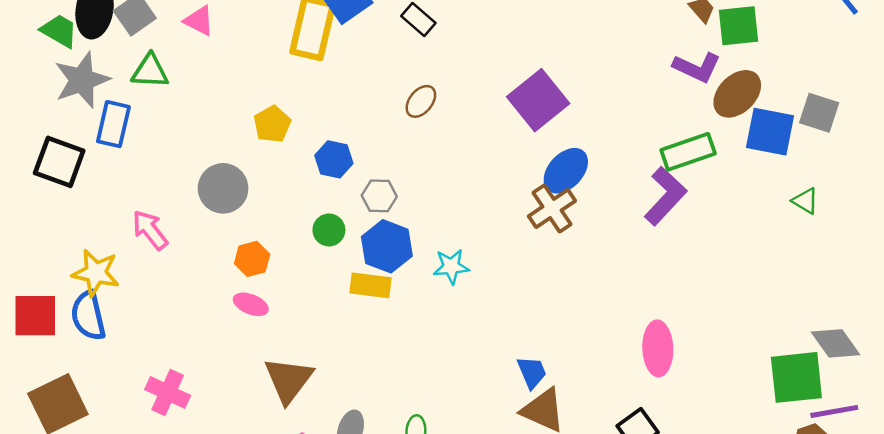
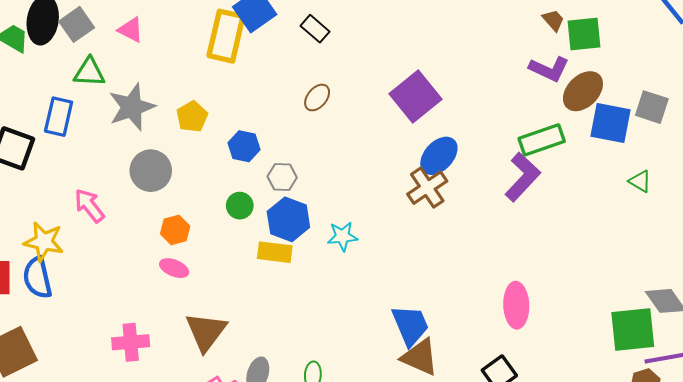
gray star: (82, 80) -> (132, 107), moved
blue trapezoid: (532, 372) -> (410, 325), size x1.5
pink cross: (168, 393) -> (131, 342), moved, turned -30

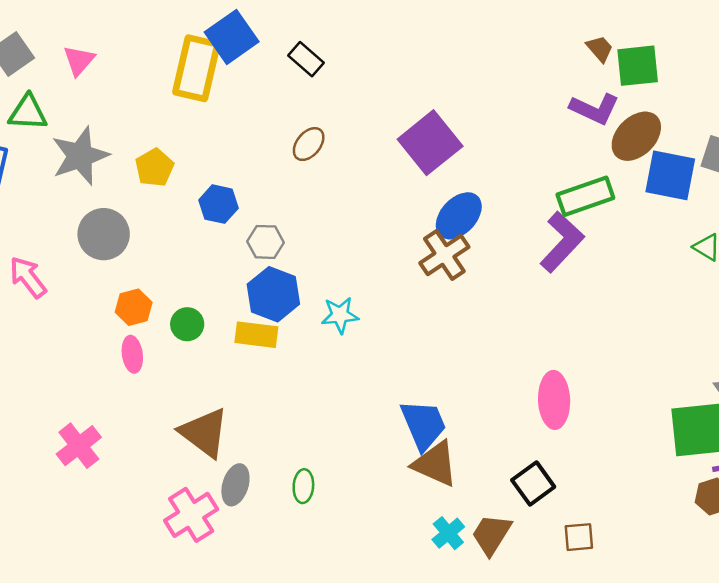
pink triangle: (131, 30) -> (79, 60), turned 44
green circle: (240, 206) -> (187, 324), moved
pink ellipse: (174, 268) -> (132, 354), turned 60
brown triangle: (206, 332) -> (204, 433), moved, turned -30
pink cross: (131, 342) -> (79, 446), turned -33

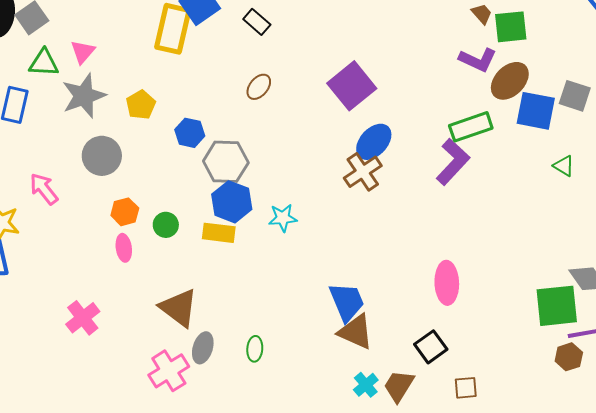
pink triangle: (79, 60) -> (83, 52), moved
gray hexagon: (266, 242) -> (226, 162), size x1.6

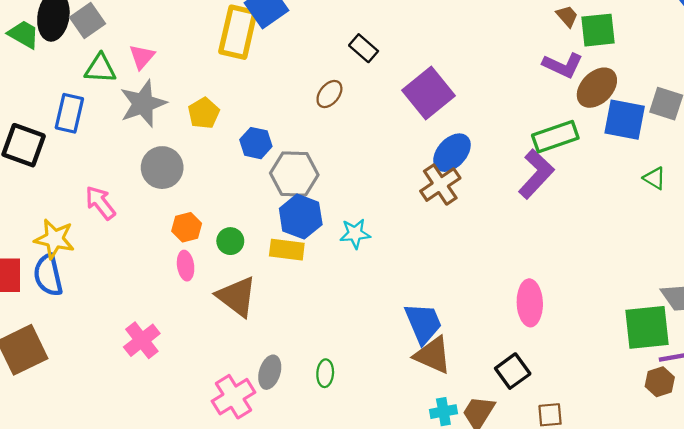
black rectangle: (257, 22) -> (364, 48), moved
brown triangle: (179, 308) -> (237, 296), moved
cyan cross: (366, 385) -> (443, 412), turned 30

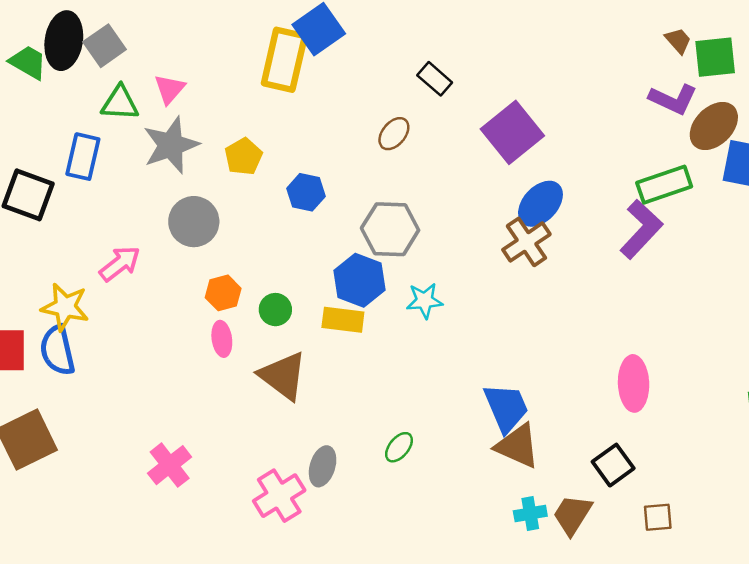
gray hexagon: (294, 174) -> (390, 229), moved
pink arrow: (100, 203) -> (120, 264), turned 90
pink cross: (142, 340) -> (170, 465), moved
green ellipse: (325, 373) -> (399, 447), moved, turned 35

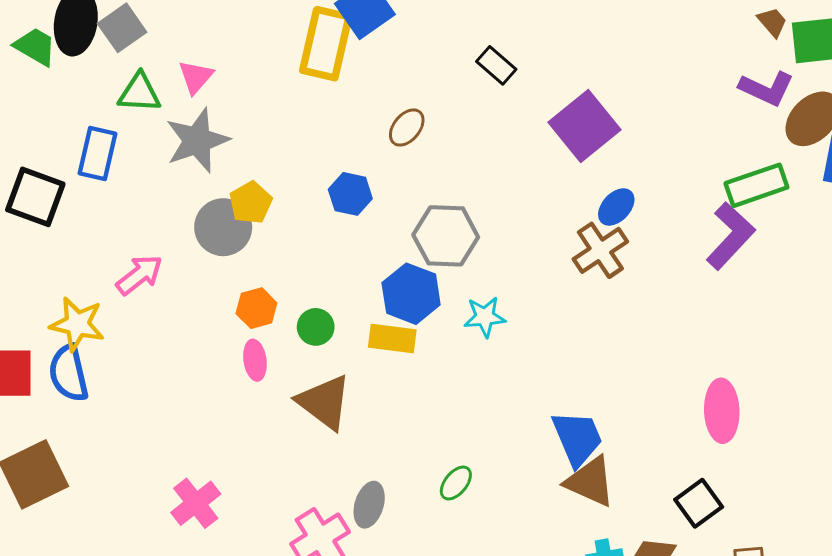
brown ellipse: (394, 134) -> (407, 128), moved
yellow pentagon: (244, 157) -> (251, 203), moved
blue ellipse: (540, 204) -> (616, 207), size x0.7

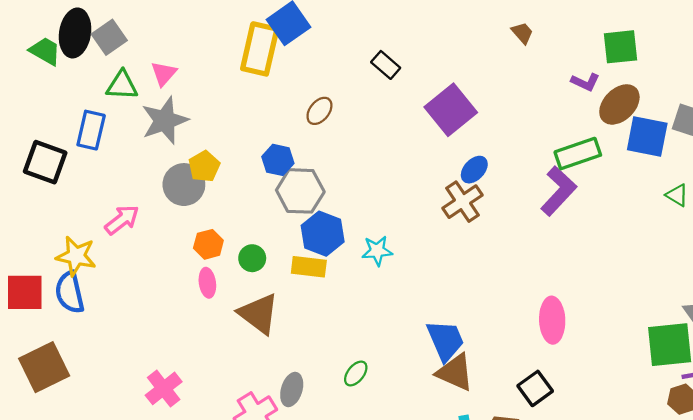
brown trapezoid: (772, 22) -> (522, 33), moved
purple L-shape: (767, 88) -> (585, 82), size x0.7
gray hexagon: (446, 236) -> (300, 191), moved

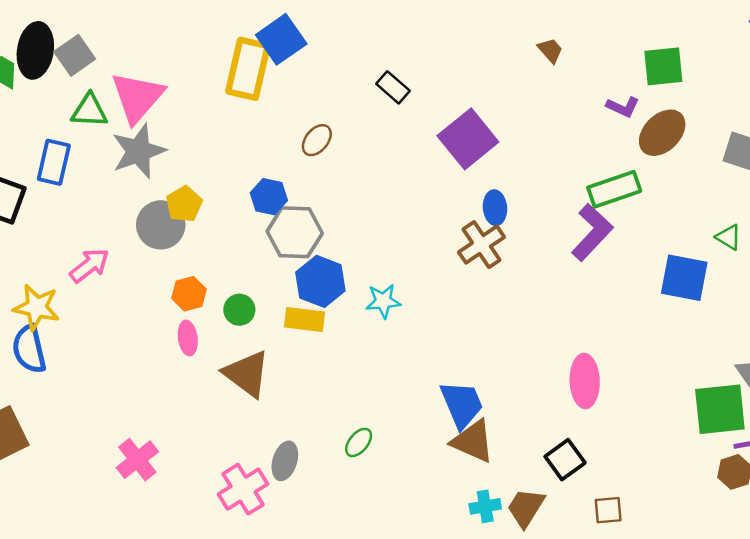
pink triangle: (164, 74) -> (137, 97), size x1.8
blue square: (647, 137) -> (684, 278), moved
blue ellipse: (474, 170) -> (495, 208), turned -48

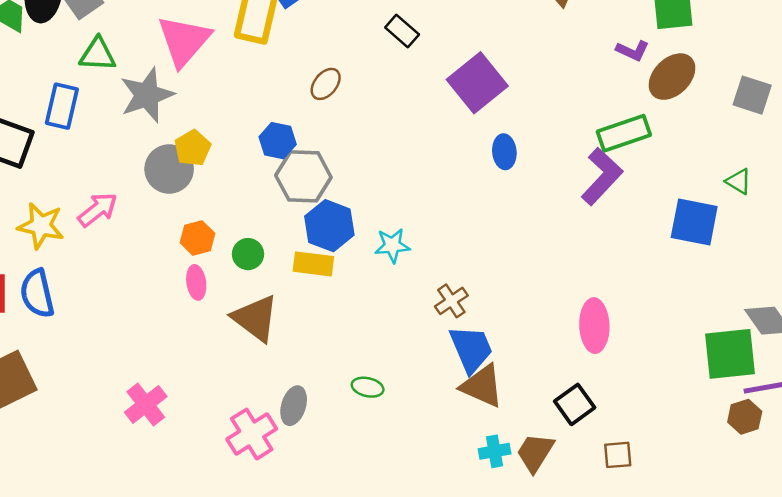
pink triangle: (137, 97) -> (184, 41), moved
brown cross: (481, 245) -> (451, 301), moved, size x0.7
yellow star: (37, 307) -> (41, 226), moved
green ellipse: (359, 442) -> (368, 387), turned 64

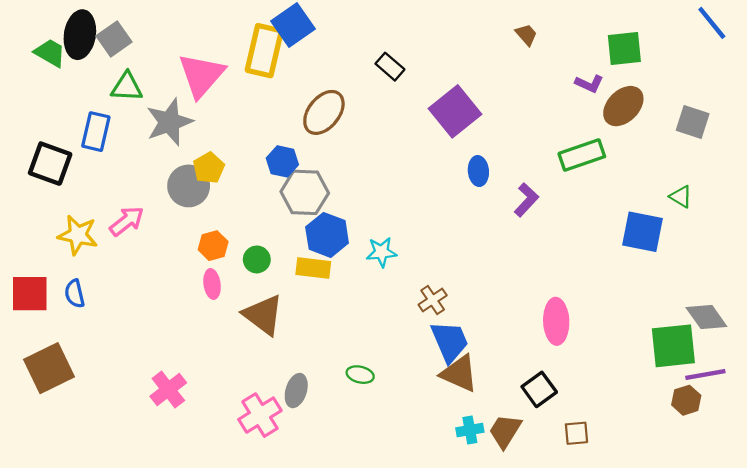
brown ellipse: (326, 84) -> (324, 112), size x1.6
purple L-shape: (602, 176) -> (526, 200), moved, size x0.7
blue semicircle: (37, 293) -> (75, 294), size x0.7

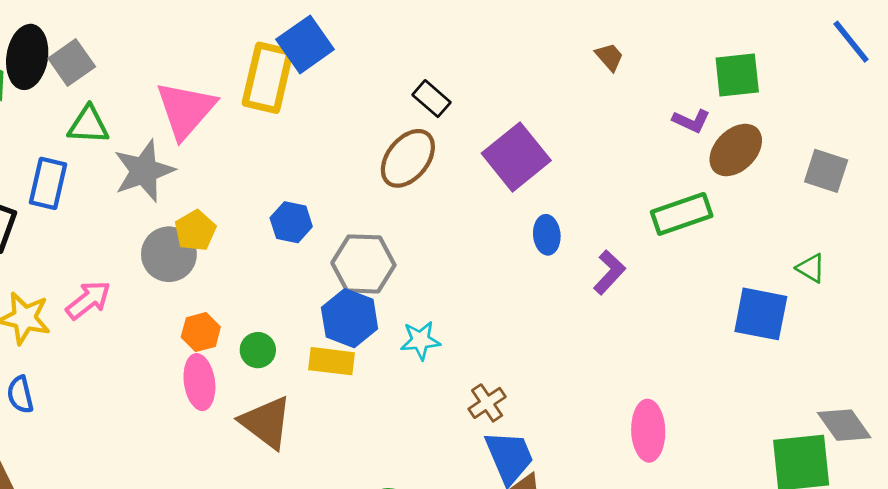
brown ellipse: (324, 112) -> (408, 158), moved
gray hexagon: (305, 192) -> (363, 264), moved
pink ellipse: (212, 284) -> (199, 382), size x1.4

